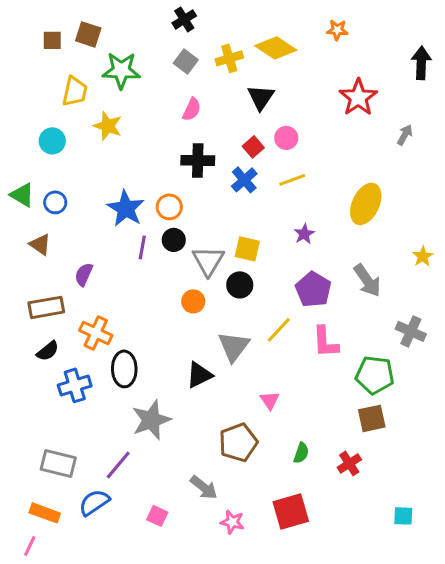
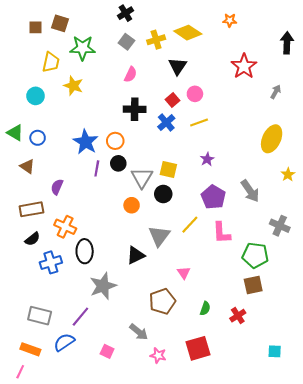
yellow ellipse: (366, 204) -> (272, 139), moved

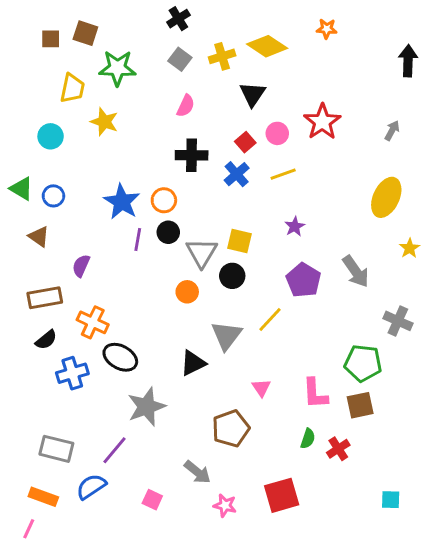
red star: (244, 66) -> (322, 122), moved
pink L-shape: (221, 233) -> (315, 394), moved
black ellipse: (85, 251) -> (120, 357), turned -60
green semicircle: (205, 308) -> (308, 439), moved

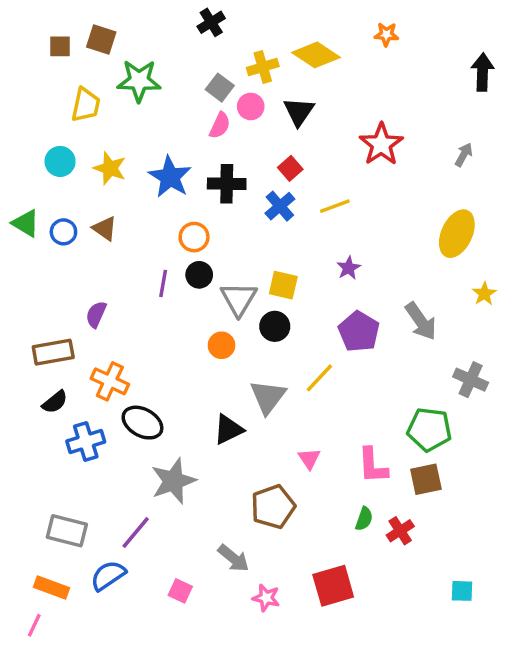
gray square: (180, 59) -> (220, 88), moved
yellow star: (104, 122) -> (110, 168), moved
pink circle: (277, 133) -> (251, 106), moved
blue star: (122, 202) -> (170, 177), moved
brown triangle: (39, 237) -> (105, 228), moved

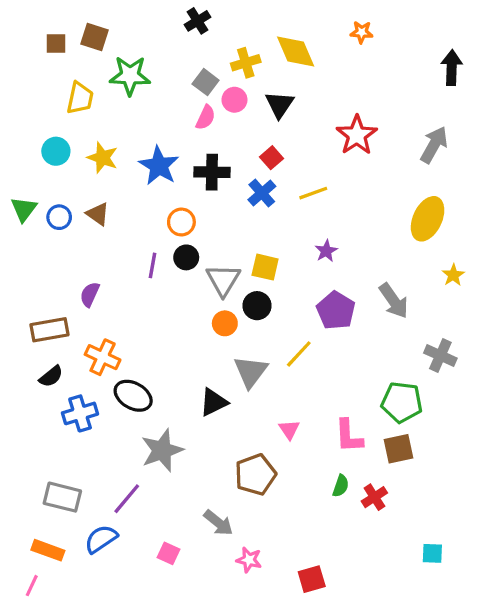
yellow diamond: (316, 55) -> (296, 51), turned 33
gray arrow: (464, 155) -> (434, 145), size x1.6
green triangle: (26, 223) -> (24, 209), turned 36
orange circle: (222, 345) -> (225, 323), moved
red square: (333, 586) -> (312, 579), moved, size x0.7

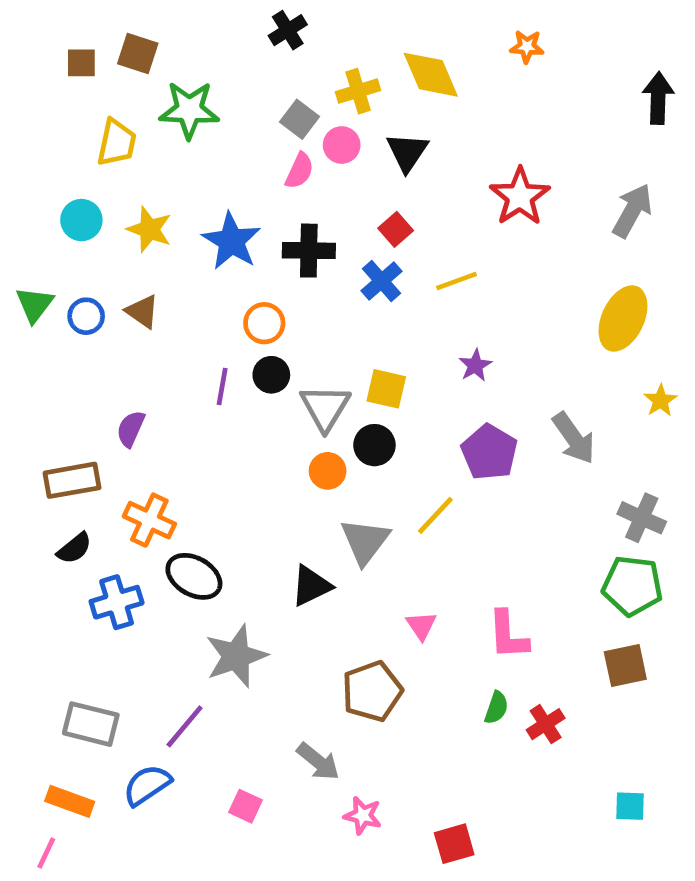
green pentagon: (402, 402) -> (632, 586), moved
brown square: (399, 449) -> (625, 665), moved

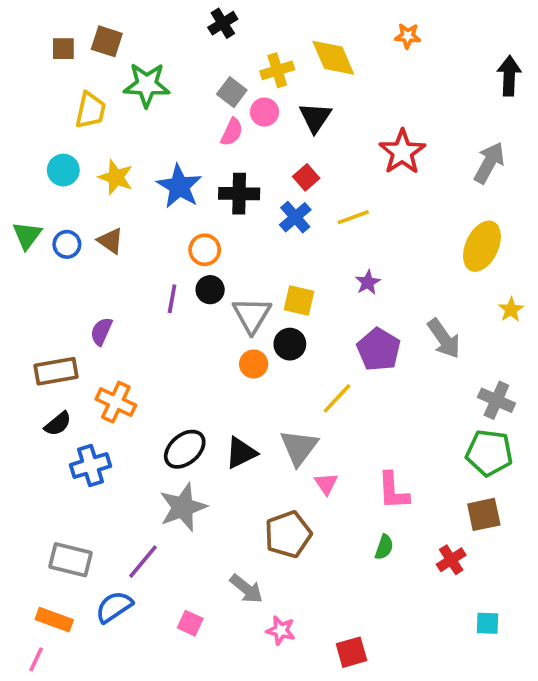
gray triangle: (365, 541) -> (299, 447), moved
black ellipse: (194, 576) -> (185, 449), moved, turned -69
red cross: (546, 724) -> (451, 560), moved

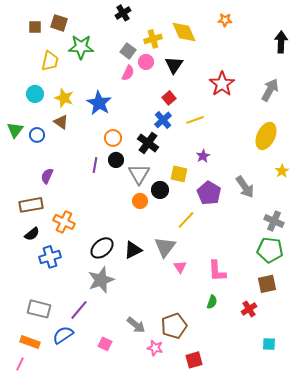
black cross: (239, 194) -> (148, 143), moved, turned 35
brown triangle: (110, 241) -> (61, 122), moved
yellow square: (299, 301) -> (179, 174), moved
purple semicircle: (101, 331) -> (47, 176), moved
brown pentagon: (288, 534) -> (174, 326), moved

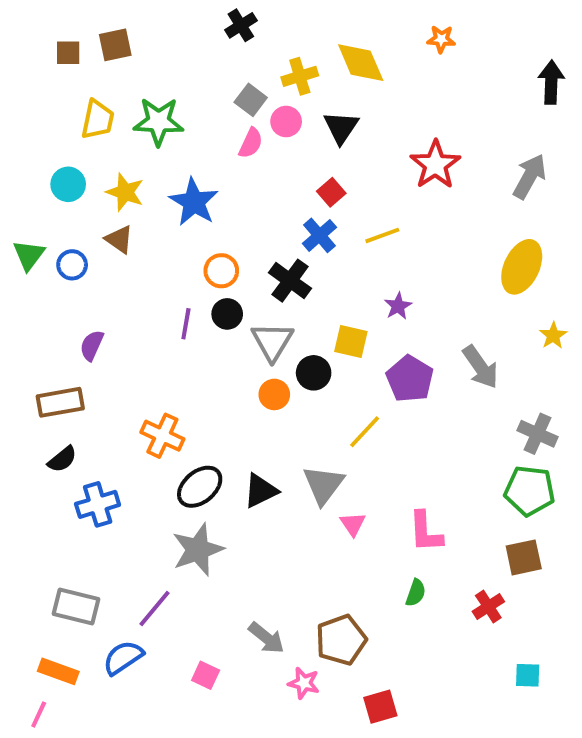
brown square: (59, 23) -> (115, 45), turned -30
green star: (81, 47) -> (158, 122), moved
orange cross: (64, 222) -> (162, 436), moved

